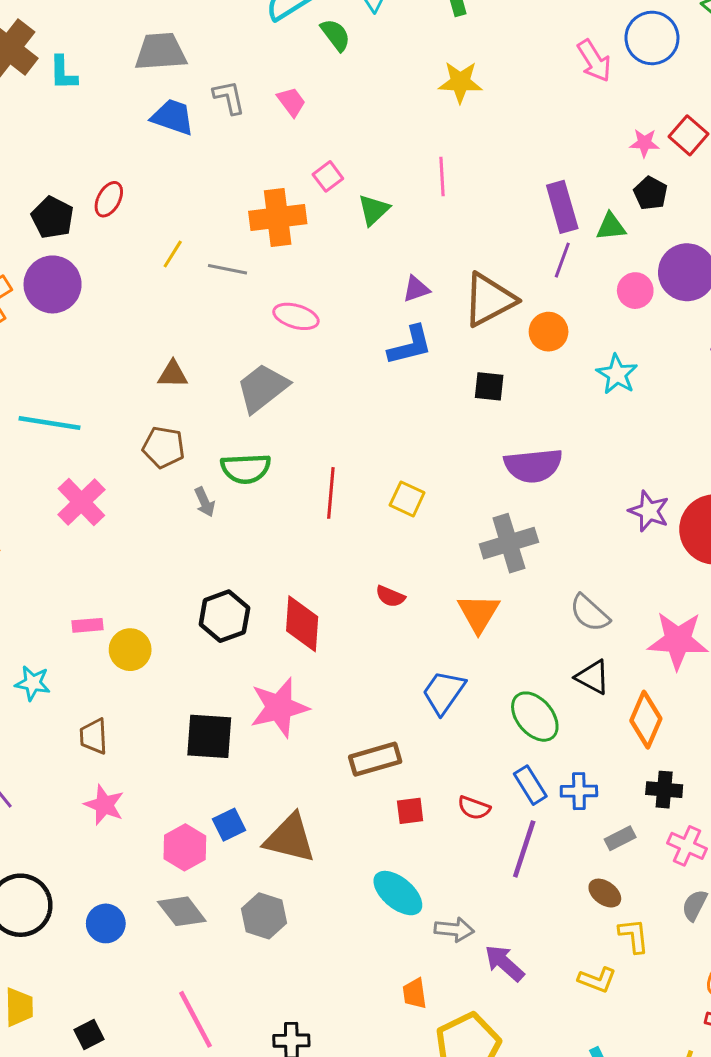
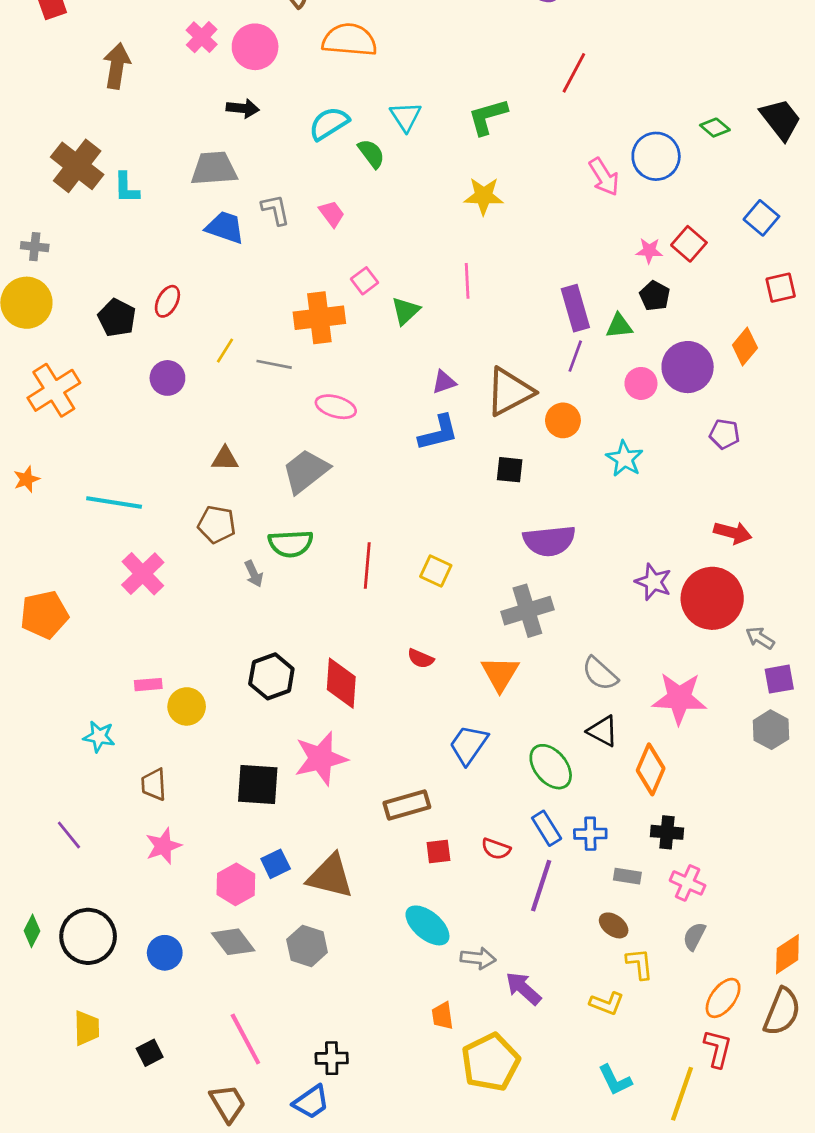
purple circle: (53, 284) -> (167, 378), moved, size x0.7
pink star: (104, 805) -> (163, 846), turned 30
gray rectangle: (620, 838) -> (627, 876), turned 36

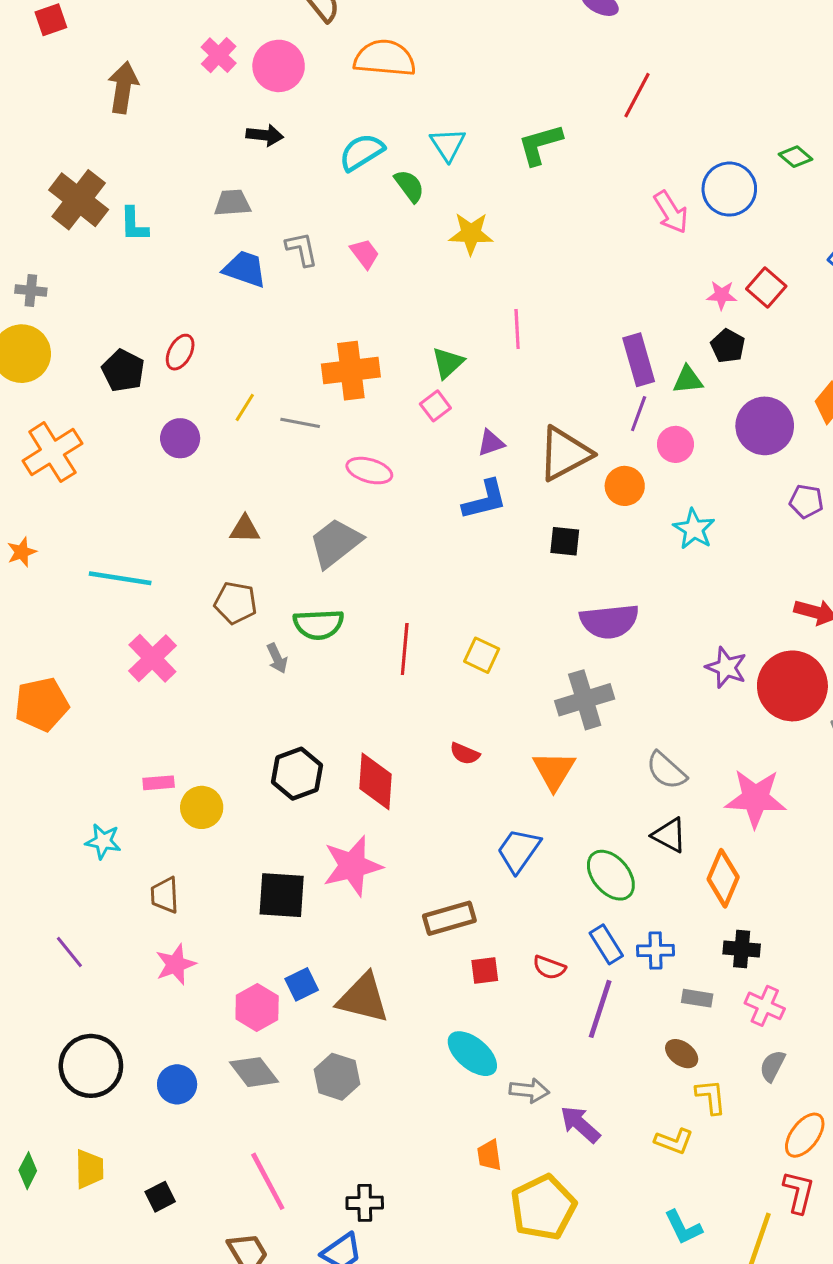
gray trapezoid: (214, 169) -> (232, 203), size x0.7
yellow star: (484, 196) -> (471, 234), moved
pink square: (365, 281) -> (435, 406), moved
pink circle: (641, 383) -> (675, 444), moved
green diamond: (32, 931) -> (28, 1171), moved

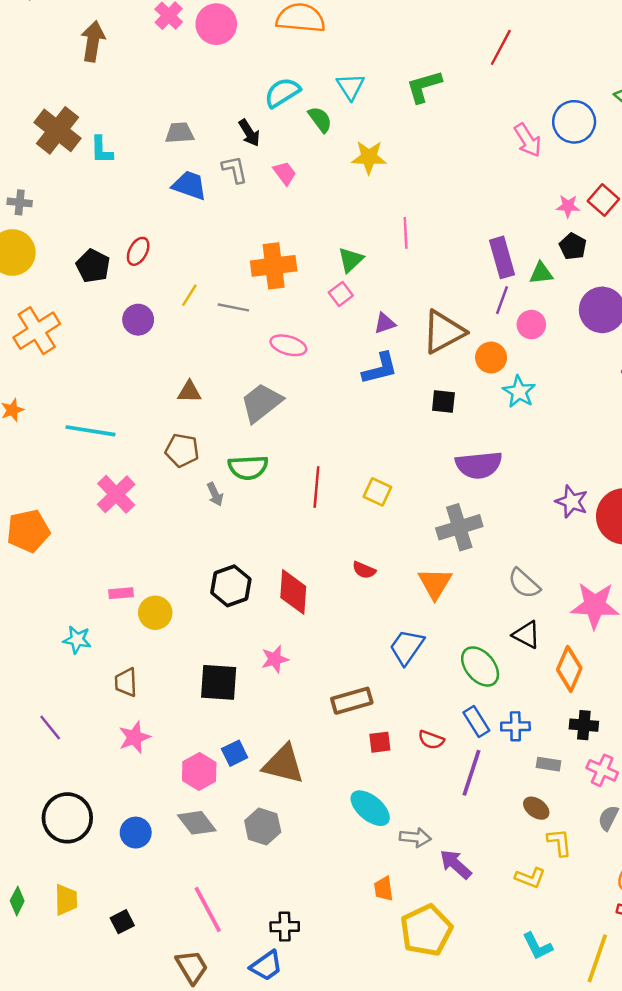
black arrow: (265, 135) -> (249, 133), moved, turned 52
cyan star: (694, 529) -> (519, 392), moved
pink star: (352, 866) -> (275, 659), size x0.6

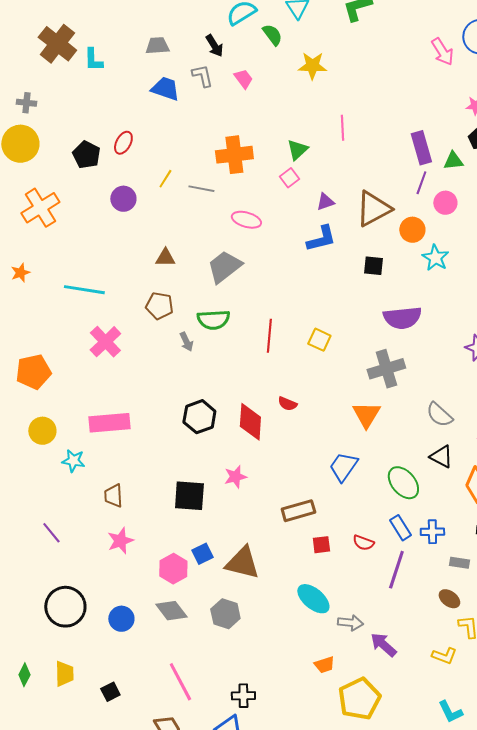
red semicircle: (364, 570) -> (287, 404), moved
pink rectangle: (121, 593) -> (109, 423), size x2.0
yellow circle: (155, 613) -> (42, 431), moved
orange trapezoid: (384, 889) -> (324, 665), turned -100

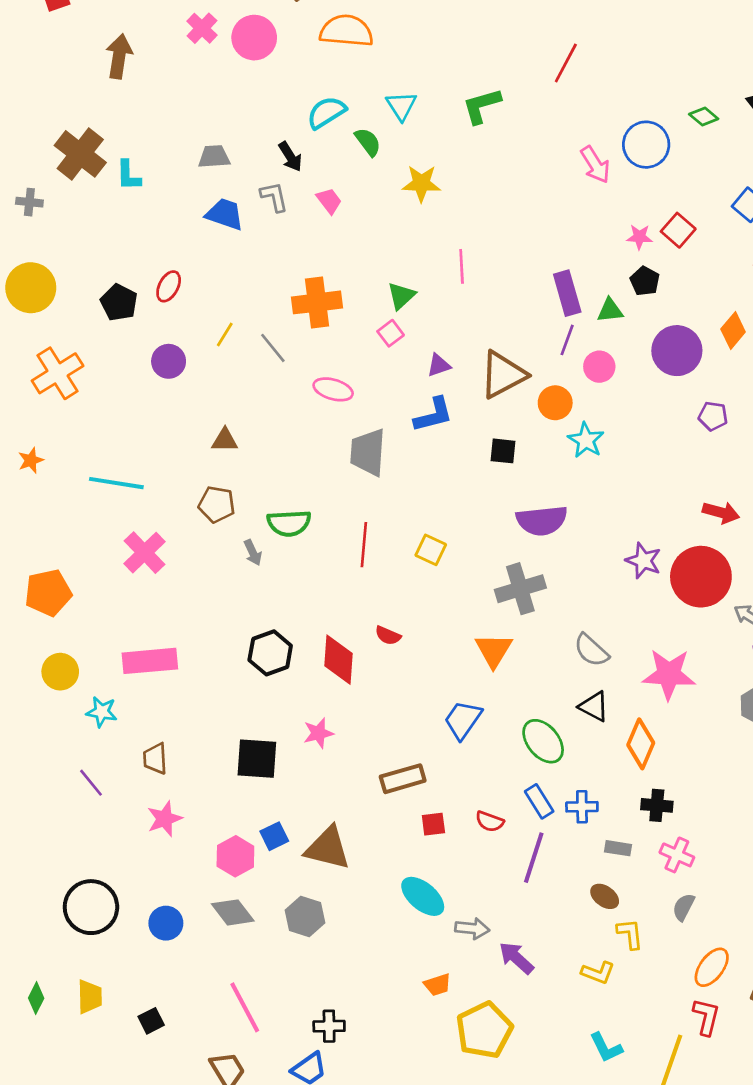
gray cross: (26, 103) -> (29, 202), moved
gray line: (201, 189) -> (273, 348), turned 40
gray trapezoid: (224, 267) -> (368, 452), moved, turned -48
purple line: (51, 533) -> (91, 783), moved

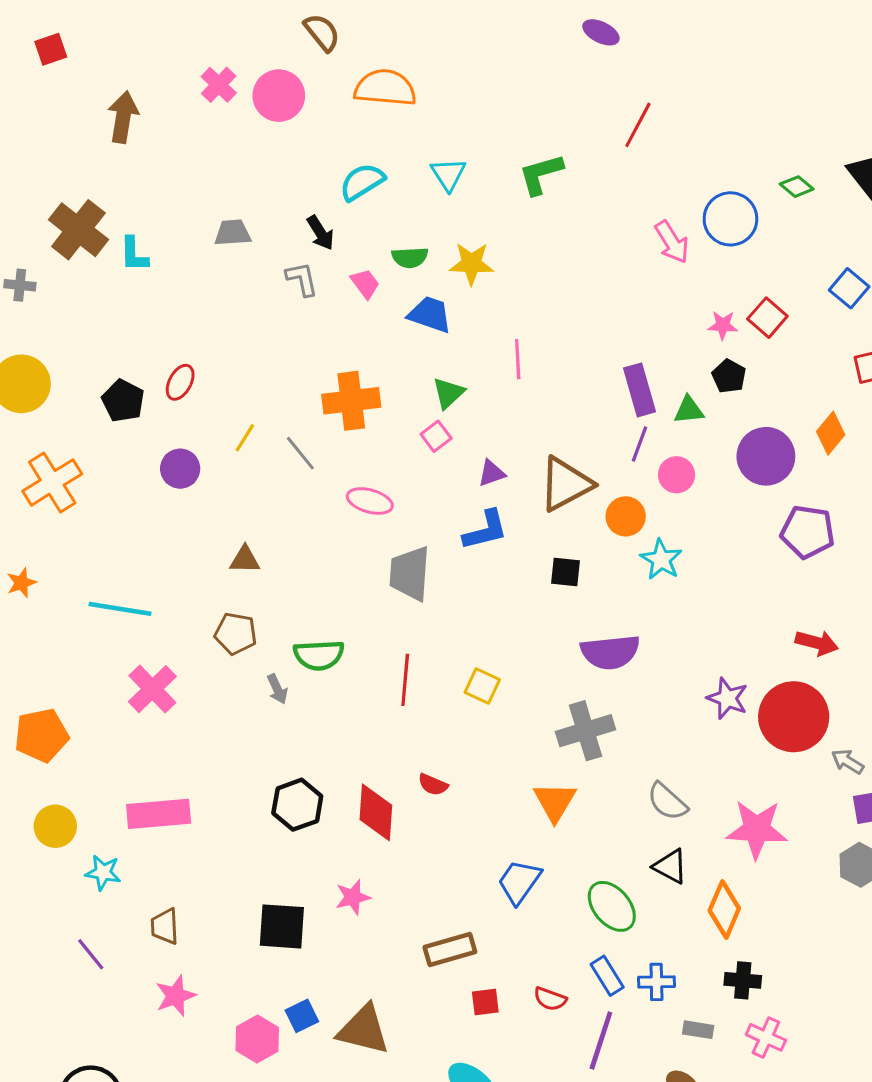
green semicircle: (368, 142) -> (410, 257), moved, turned 124
blue trapezoid: (225, 214) -> (430, 314), moved
purple pentagon: (713, 416) -> (808, 532), size x1.6

